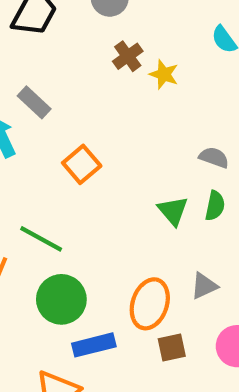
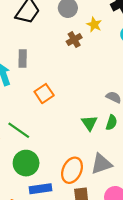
yellow star: (164, 74) -> (94, 25), moved
gray rectangle: (34, 102) -> (23, 58), turned 42
gray triangle: (204, 286) -> (101, 164), size x1.5

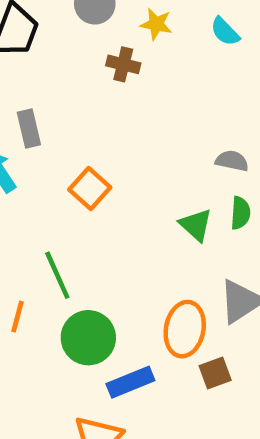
brown cross: (74, 40) -> (123, 64), turned -32
green line: (19, 130) -> (57, 275), turned 45

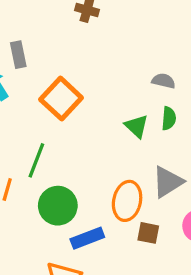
orange square: (90, 188) -> (61, 99), size x1.4
green line: (57, 275) -> (36, 160), turned 44
brown square: (215, 373) -> (148, 233), turned 30

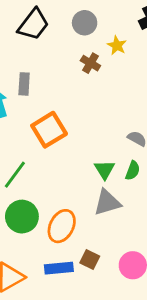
gray triangle: (168, 182) -> (107, 202), moved
orange ellipse: (127, 201) -> (62, 226), moved
blue rectangle: (87, 238) -> (59, 268), moved

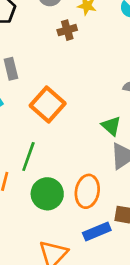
brown cross: (90, 63) -> (67, 30), turned -30

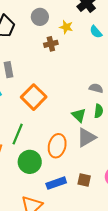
orange ellipse: (87, 191) -> (57, 146), moved
blue rectangle: (97, 232) -> (56, 183), moved

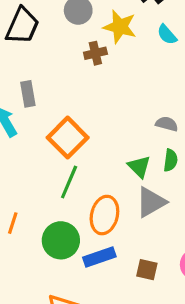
yellow star: (66, 27) -> (120, 27), size x1.5
green line: (18, 134) -> (69, 182), moved
blue rectangle: (56, 183) -> (99, 257), moved

